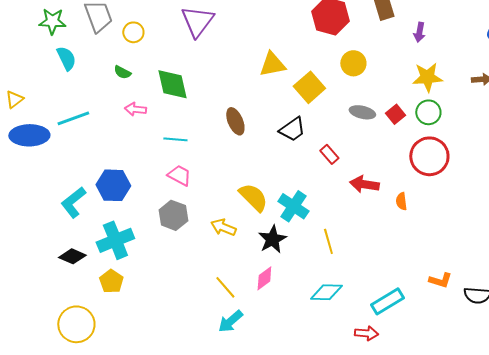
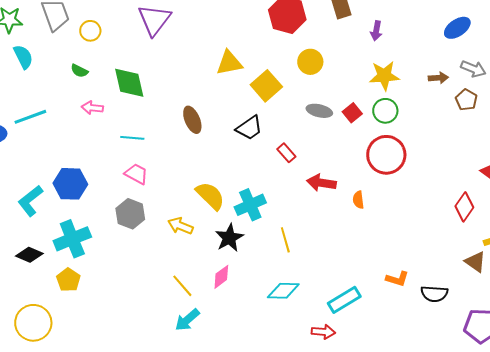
cyan cross: (293, 206) -> (250, 205), turned 32

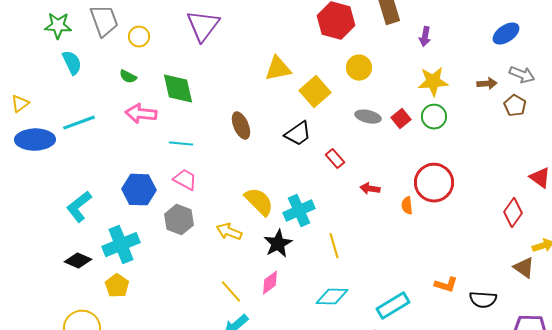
pink arrow: (92, 108) -> (141, 114), size x1.4
red circle: (386, 155) -> (434, 183), moved
red arrow: (321, 183) -> (370, 189), size x0.7
blue hexagon: (70, 184) -> (139, 190), moved

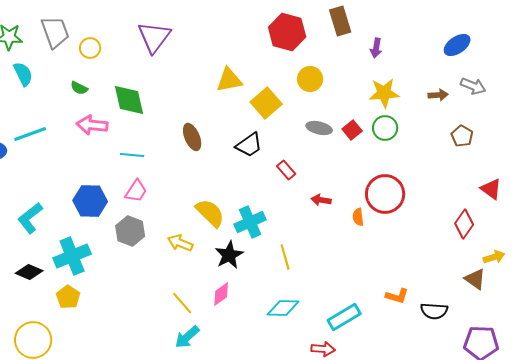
brown pentagon: (515, 106) -> (462, 136), moved
pink trapezoid: (185, 180) -> (136, 191), turned 95

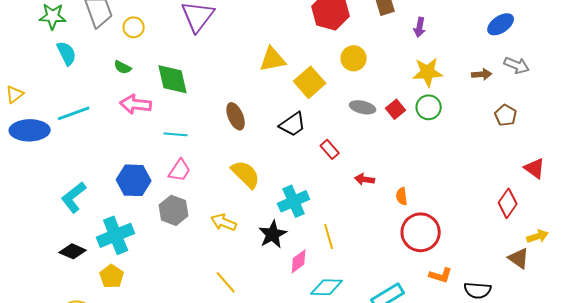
red circle: (385, 194) -> (421, 232), moved
yellow semicircle: (210, 213) -> (246, 174), moved
pink diamond: (221, 294) -> (299, 261), moved

